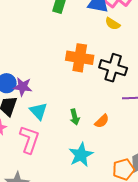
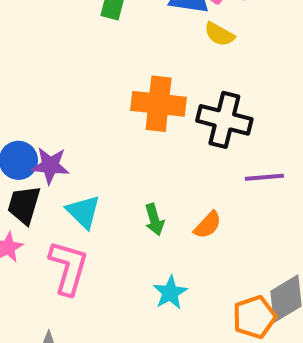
cyan star: (81, 155) -> (170, 293), size x0.7

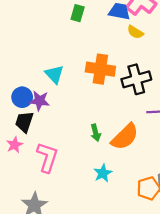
black cross: (224, 120) -> (136, 79), turned -32
cyan triangle: (83, 212) -> (54, 74), moved
orange semicircle: (208, 225) -> (125, 137), size x1.8

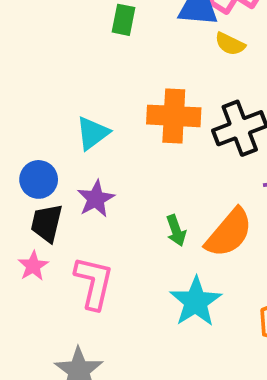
cyan triangle: (54, 74) -> (92, 133), turned 42
purple star: (39, 101) -> (96, 199), moved, turned -30
cyan star: (103, 173) -> (196, 302), size x1.5

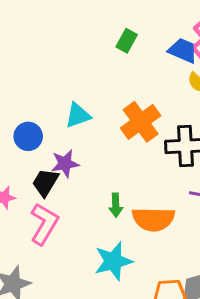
orange cross: (174, 116) -> (141, 122), turned 33
black trapezoid: (47, 223) -> (45, 182), moved
orange semicircle: (229, 233) -> (153, 219), turned 33

